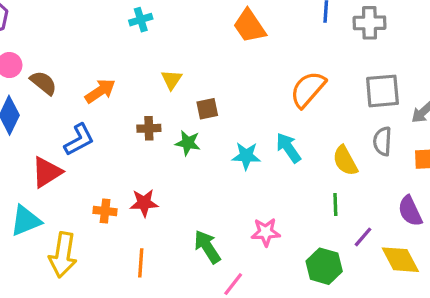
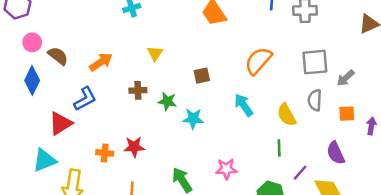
brown square: (207, 109) -> (202, 76), moved
cyan star: (246, 156) -> (193, 119), moved

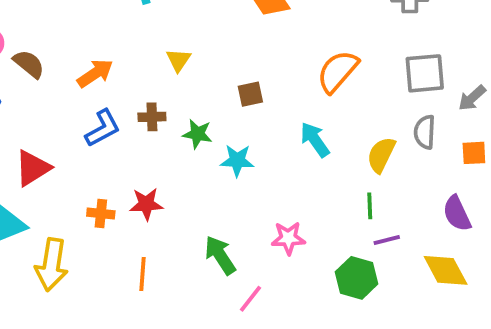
blue L-shape: (85, 99) -> (103, 128), moved
yellow semicircle: (287, 115) -> (381, 155), turned 55
purple line: (300, 173) -> (387, 240), moved, turned 35

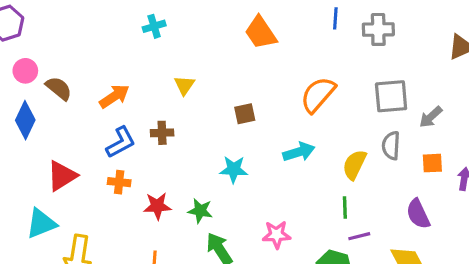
green star: (197, 134) -> (200, 211), moved
cyan arrow: (315, 140) -> (299, 152), turned 108
orange cross: (101, 213) -> (119, 182), moved

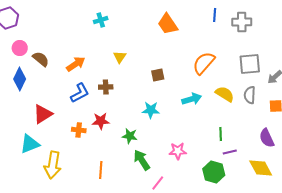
yellow semicircle: (354, 165) -> (225, 94), moved, turned 96
orange cross: (119, 182) -> (79, 130), moved
red star: (157, 206) -> (101, 121), moved

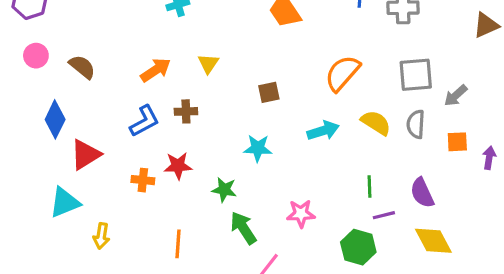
pink circle: (20, 48) -> (36, 56), moved
orange arrow: (76, 64) -> (156, 70), moved
blue diamond: (20, 79) -> (55, 119), moved
purple semicircle: (267, 138) -> (422, 193), moved
yellow arrow: (53, 165) -> (101, 236), size x0.6

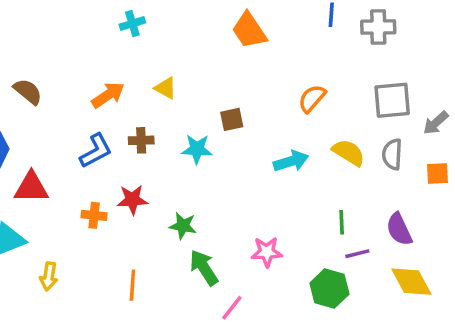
yellow triangle: (208, 64) -> (166, 88), turned -35
orange semicircle: (342, 73) -> (312, 98), size x0.7
cyan star: (258, 148) -> (197, 149), moved
red triangle: (85, 155) -> (31, 187), turned 32

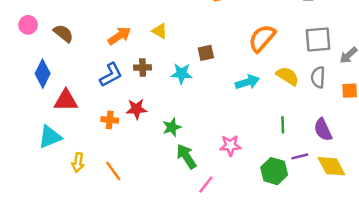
orange semicircle: (312, 98) -> (262, 38), size x1.4
green star: (183, 226) -> (172, 127), turned -30
purple line: (357, 254) -> (300, 156), moved
orange line: (132, 285) -> (113, 171), moved, turned -40

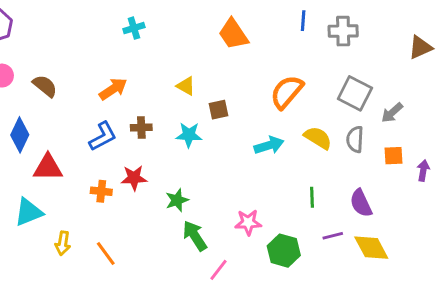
yellow triangle: (160, 31) -> (186, 86), moved
gray square: (318, 39) -> (355, 93), turned 32
green hexagon: (274, 171) -> (284, 251), moved

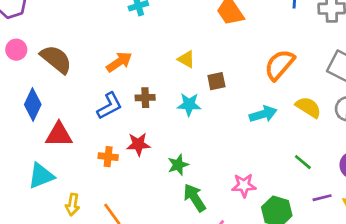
brown semicircle: (45, 86) -> (56, 59), size x1.4
green line: (312, 197) -> (303, 162), turned -48

